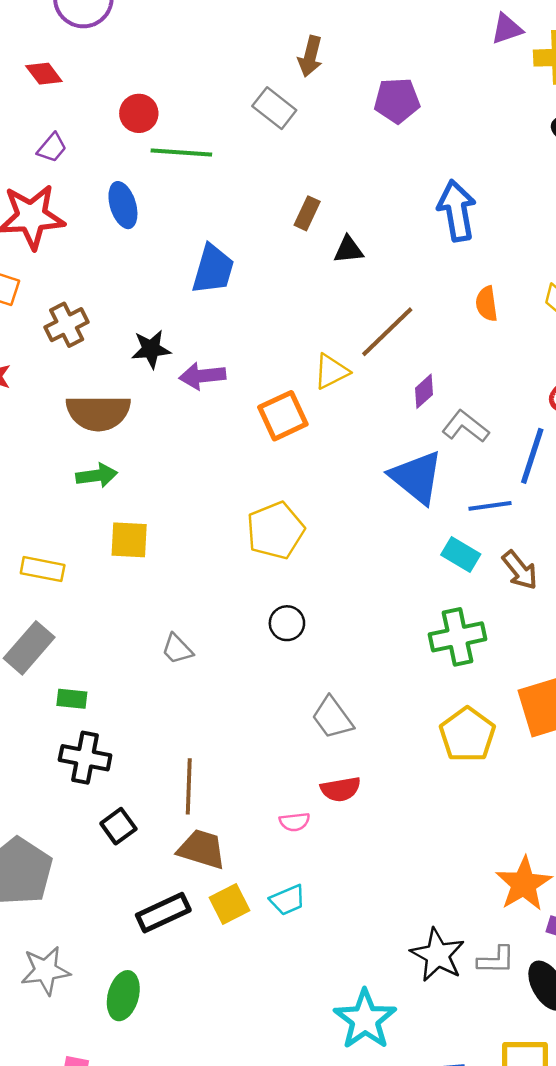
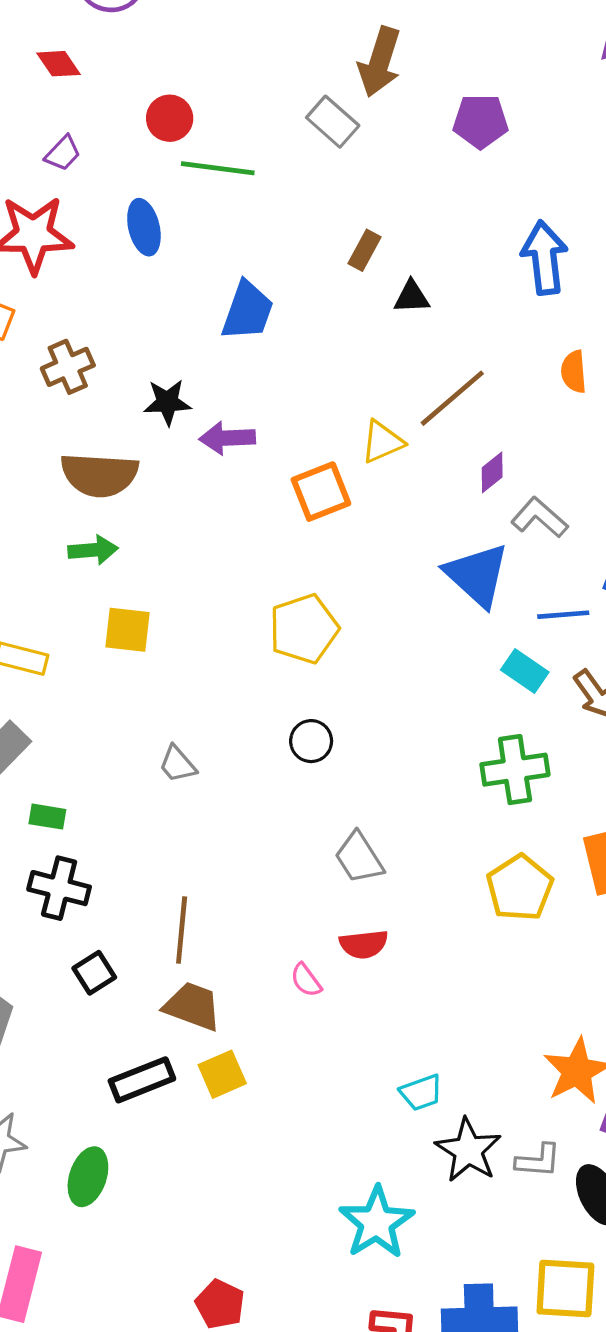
brown arrow: (310, 56) -> (380, 62), size x1.4
pink semicircle: (294, 822) -> (306, 980), turned 56
cyan trapezoid: (288, 900) -> (421, 1092), moved

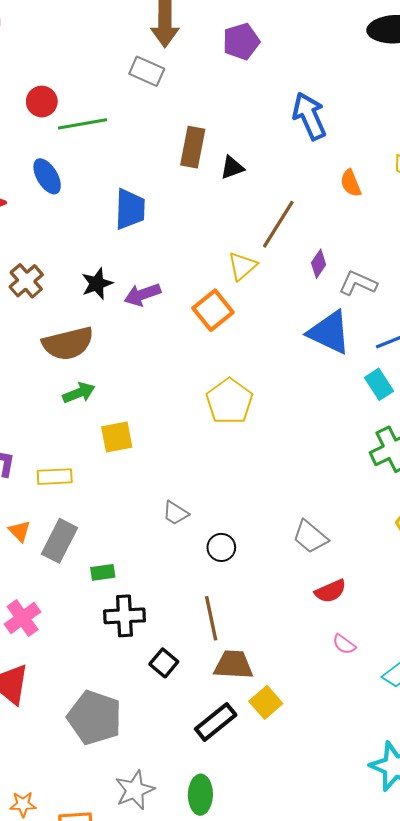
brown rectangle: (365, 250) -> (193, 147), size x1.5
cyan rectangle: (525, 671) -> (379, 384), turned 40
black circle: (311, 741) -> (221, 547), moved
pink semicircle: (306, 980) -> (344, 644), moved

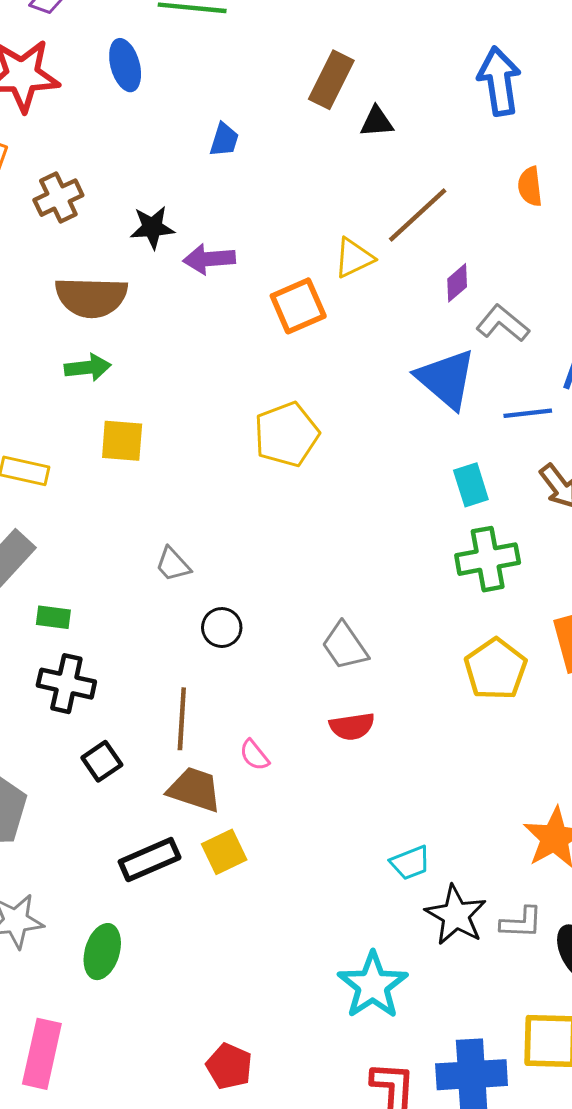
blue trapezoid: (130, 209) -> (224, 140), size x0.6
cyan rectangle: (379, 384) -> (471, 485), moved
pink semicircle: (344, 644) -> (254, 755), moved

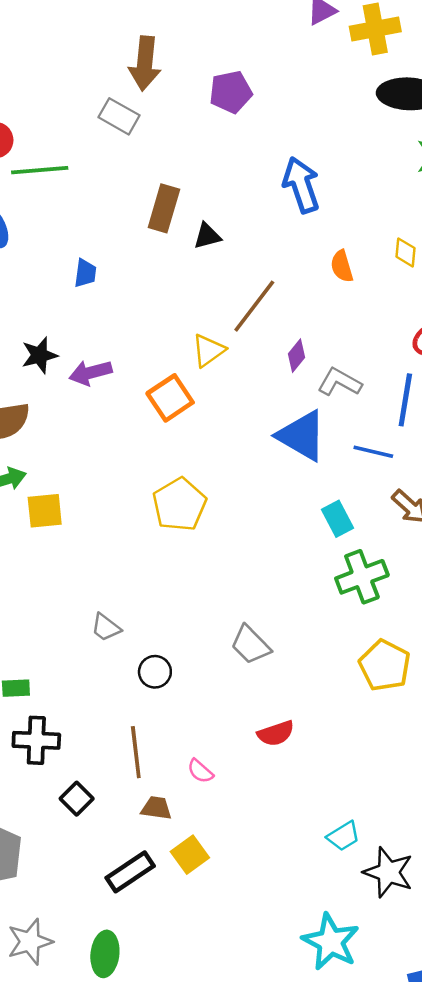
blue line: (528, 413) -> (373, 452), turned 30
yellow square: (122, 441) -> (45, 511), moved
gray trapezoid: (345, 646) -> (251, 645), moved
brown trapezoid: (194, 790) -> (156, 808), size x0.7

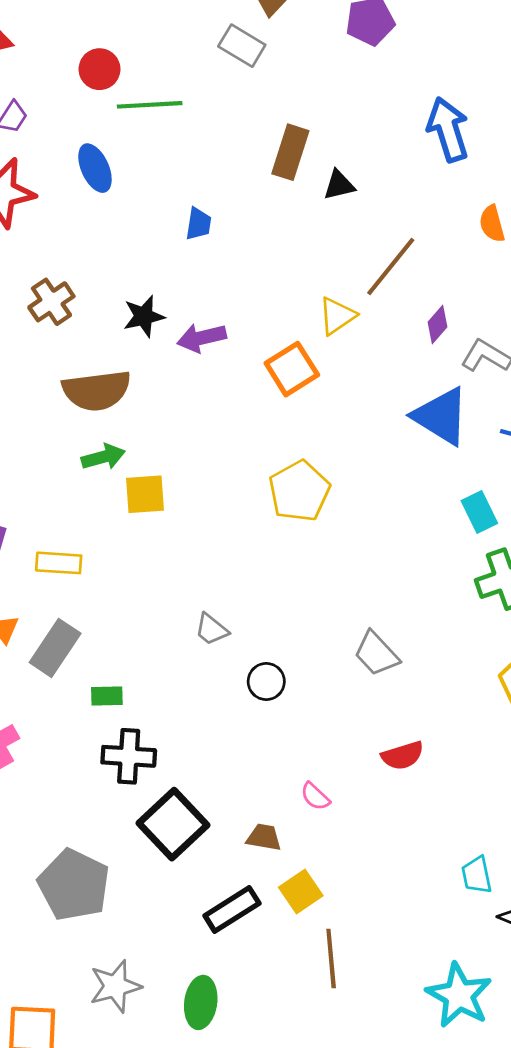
brown line: (136, 752) -> (331, 958), moved
black square: (77, 799) -> (173, 824), size x1.8
cyan trapezoid: (343, 836) -> (477, 875), turned 108

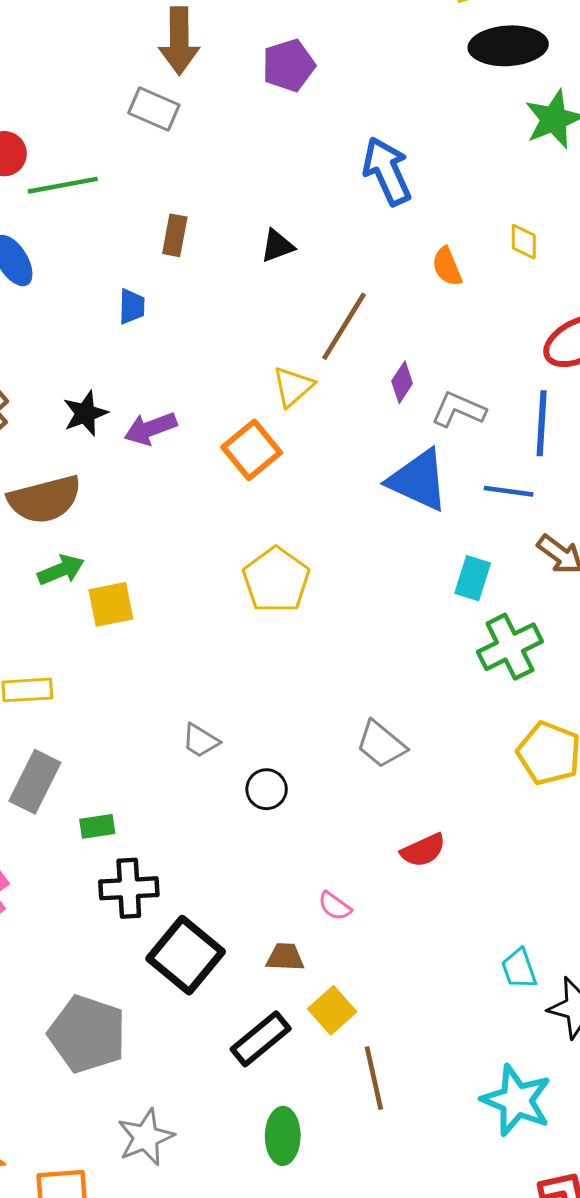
brown rectangle: (290, 152) -> (175, 235), moved, size x0.7
cyan rectangle: (479, 512) -> (473, 578), turned 51
green ellipse: (201, 1002) -> (283, 1136), moved

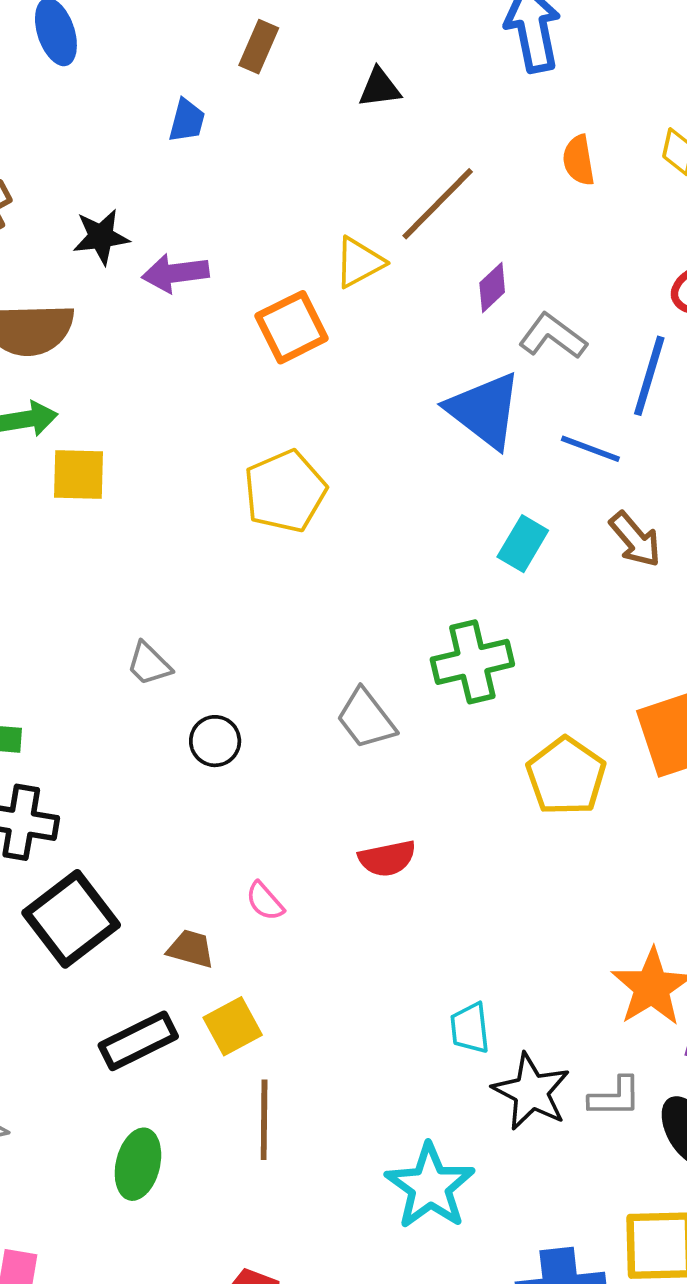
green cross: (510, 647) -> (472, 662), moved

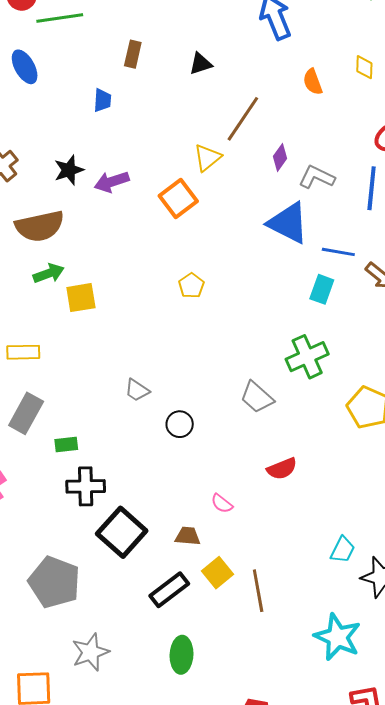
blue line: (590, 449) -> (338, 252), moved
yellow pentagon: (285, 491) -> (191, 286), size x0.6
cyan trapezoid: (470, 1028) -> (343, 550), turned -136
brown line: (264, 1120) -> (258, 591), moved

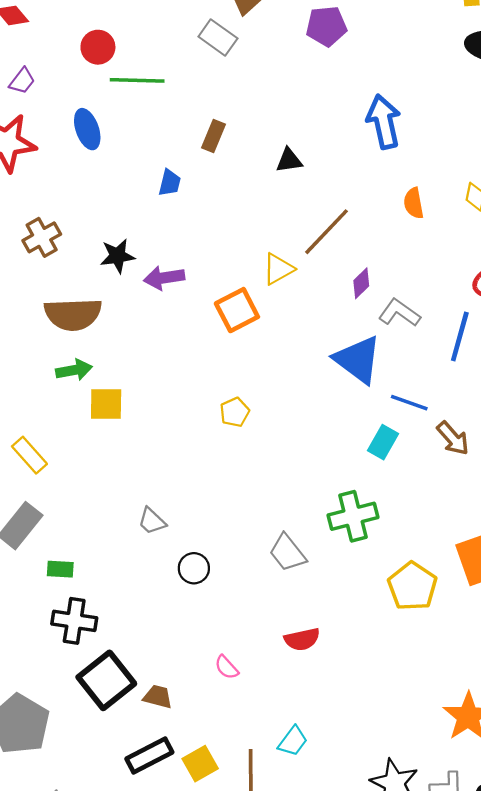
yellow rectangle: (23, 352) -> (29, 455), turned 40
brown trapezoid: (188, 536) -> (158, 697), moved
cyan trapezoid: (343, 550) -> (293, 741), moved
yellow square: (217, 573) -> (200, 764), moved

